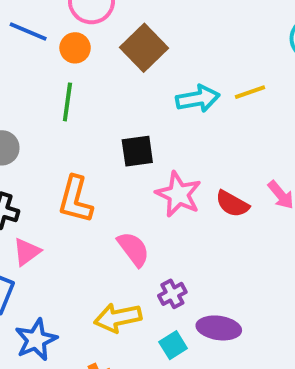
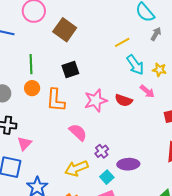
orange circle: (75, 48) -> (32, 88), moved
cyan arrow: (198, 99) -> (135, 65), moved, turned 75
black square: (137, 151) -> (70, 70), moved
pink star: (178, 194) -> (96, 100), turned -30
orange L-shape: (75, 200) -> (56, 100), moved

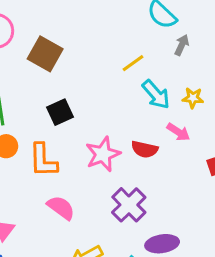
pink semicircle: (78, 132) -> (61, 208), moved
purple cross: (102, 151) -> (129, 205), moved, size x1.6

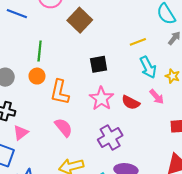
black square: (60, 112) -> (99, 64), moved
pink star: (103, 154) -> (101, 98), turned -30

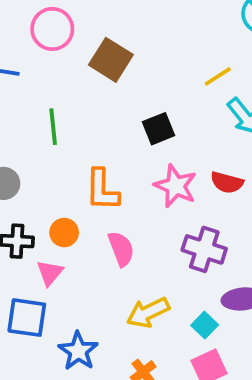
orange circle: (37, 76) -> (64, 233), moved
pink semicircle: (64, 127) -> (121, 249), turned 30
purple cross: (110, 138) -> (204, 249), turned -30

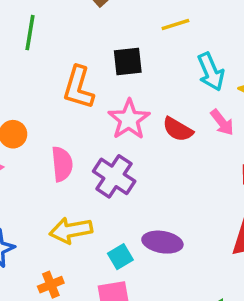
yellow line: (218, 76) -> (175, 24), moved
orange L-shape: (102, 190) -> (78, 88), moved
purple cross: (204, 249) -> (114, 176), moved

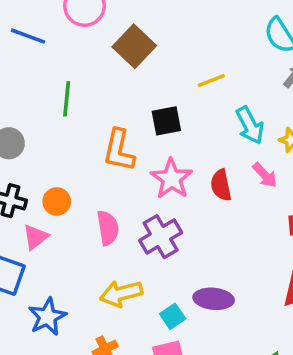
red semicircle: (178, 129) -> (221, 185), turned 52
purple cross: (114, 176) -> (161, 237), turned 30

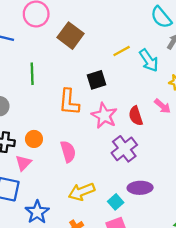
cyan arrow: (250, 125) -> (149, 60), moved
purple cross: (161, 237) -> (124, 149), moved

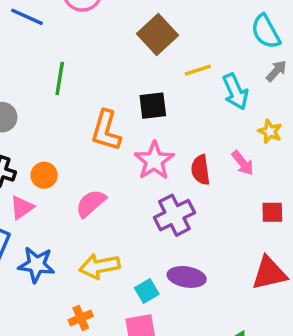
brown square: (70, 36) -> (157, 35), moved
pink semicircle: (68, 152) -> (91, 203), turned -125
blue star: (37, 212) -> (36, 265), moved, turned 30

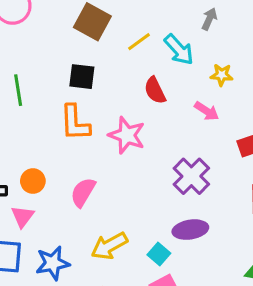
black square: (153, 106) -> (82, 77), moved, turned 32
red semicircle: (201, 170) -> (155, 90), moved
purple cross: (174, 215) -> (191, 176), moved

